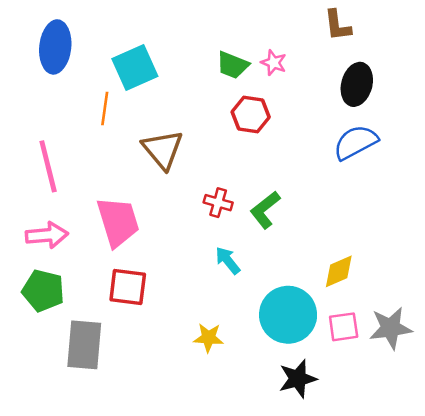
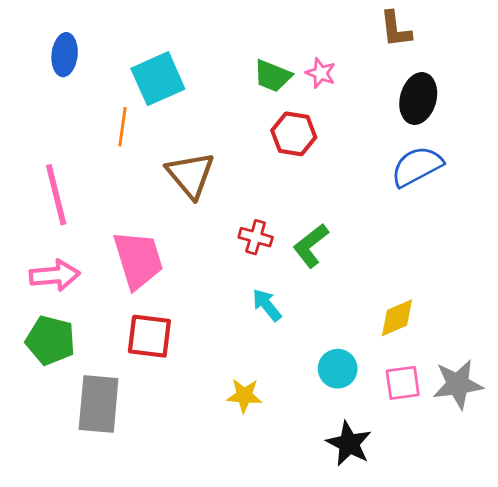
blue ellipse: (55, 47) -> (65, 55), size x0.7
cyan circle: (288, 315) -> (338, 369), size x0.6
black star: (298, 379) -> (349, 444), turned -30

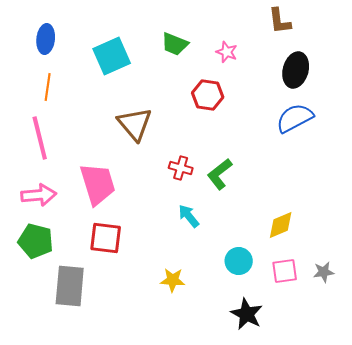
green trapezoid: (273, 76) -> (175, 44), moved
orange line: (123, 127) -> (48, 87), moved
gray star: (458, 384) -> (324, 272), size x0.6

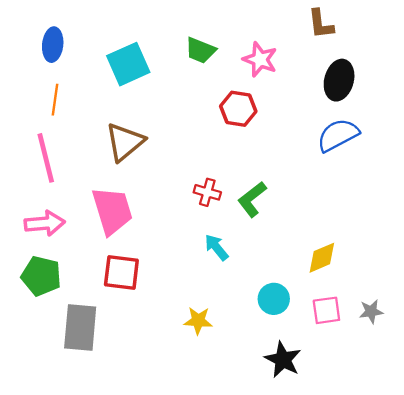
pink star: (227, 52) -> (260, 59), size x1.4
brown triangle: (135, 124) -> (125, 142), moved, turned 30

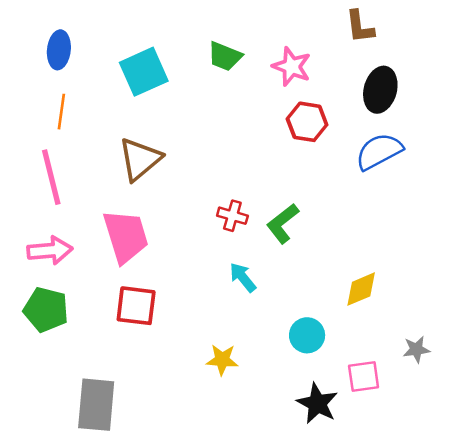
red hexagon: (238, 109) -> (307, 122), moved
pink square: (326, 310) -> (364, 376), moved
gray rectangle: (80, 328) -> (96, 405), moved

